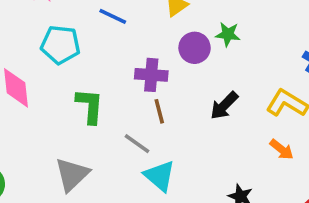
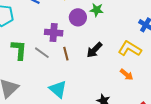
brown line: (159, 111) -> (66, 54), moved
gray line: (137, 144) -> (42, 53), moved

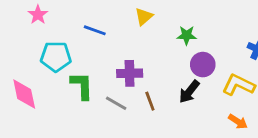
purple circle: (78, 17) -> (203, 65), moved
green L-shape: (19, 50) -> (82, 86), moved

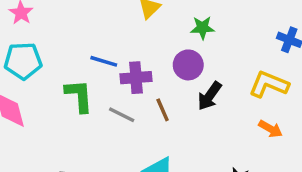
blue line: (95, 30) -> (104, 61), moved
cyan pentagon: (56, 57) -> (23, 61), moved
purple circle: (203, 65) -> (188, 65), moved

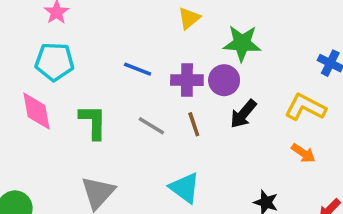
green star: (202, 28) -> (242, 43), size x1.5
purple cross: (136, 78) -> (187, 80), moved
green L-shape: (79, 96) -> (93, 122), moved

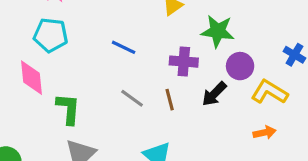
purple cross: (187, 80) -> (184, 62), moved
purple circle: (224, 80) -> (240, 66), moved
green L-shape: (93, 122) -> (68, 109), moved
orange arrow: (303, 153) -> (265, 133), turned -50

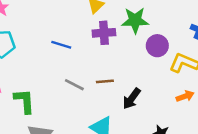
purple cross: (184, 62) -> (104, 33), moved
black arrow: (214, 94) -> (132, 99), moved
brown line: (170, 100) -> (105, 81), turned -72

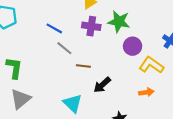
gray line: (74, 85) -> (64, 48), moved

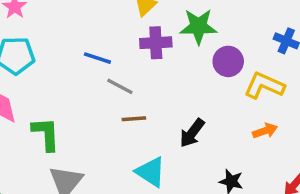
brown line: (83, 66) -> (134, 119), moved

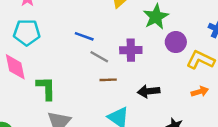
green star: (198, 26) -> (156, 17), turned -30
purple cross: (156, 43) -> (131, 50), moved
black arrow: (192, 133) -> (149, 91), turned 45

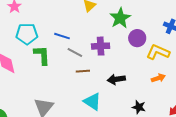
cyan pentagon: (27, 32) -> (27, 34), moved
green L-shape: (46, 88) -> (42, 55), moved

